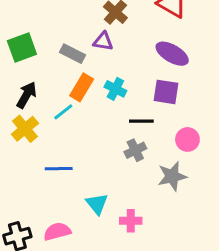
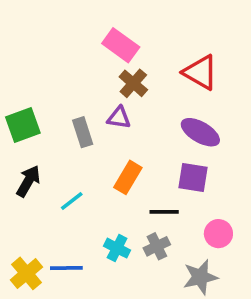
gray rectangle: (72, 54) -> (83, 132), turned 45
orange rectangle: (82, 87) -> (128, 177), moved
cyan cross: (115, 89) -> (117, 248), moved
yellow cross: (25, 129) -> (27, 273), moved

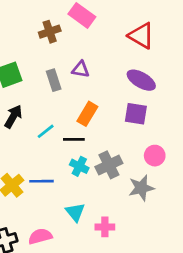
brown cross: (133, 83) -> (50, 32), moved, turned 30
black line: (164, 212) -> (74, 139), moved
gray cross: (157, 246) -> (109, 165), size x1.4

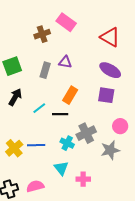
gray rectangle: (54, 80) -> (45, 70), turned 35
cyan cross: (79, 166) -> (67, 143), moved

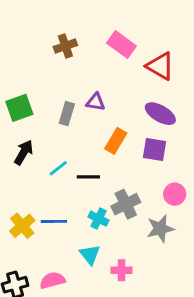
pink rectangle: (66, 22) -> (121, 45), moved
brown cross: (42, 34) -> (65, 46), moved
orange rectangle: (70, 95) -> (116, 141), moved

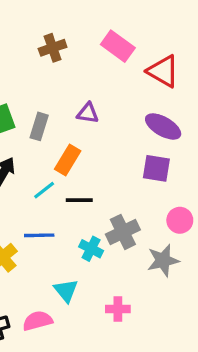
gray rectangle: (67, 114) -> (39, 126), moved
orange rectangle: (116, 141) -> (68, 160), moved
blue line: (54, 221) -> (39, 235), moved
cyan triangle: (90, 255) -> (66, 291), moved

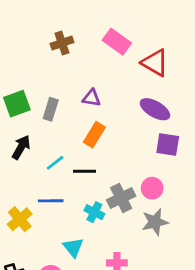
orange rectangle: (68, 160) -> (94, 135), moved
purple square: (156, 168) -> (168, 144), moved
pink circle: (180, 220) -> (152, 188), moved

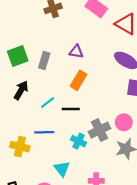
yellow cross: (20, 219) -> (20, 147), turned -36

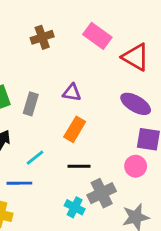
black line: (71, 109) -> (79, 166), moved
pink circle: (124, 122) -> (136, 166), moved
blue line: (44, 132) -> (19, 183), moved

